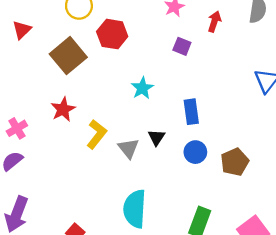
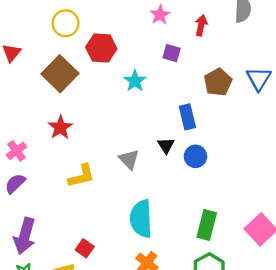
cyan star: (142, 88) -> (135, 81), moved
yellow L-shape: (97, 134) -> (81, 176), moved, turned 44
black triangle: (156, 137) -> (166, 145), moved
brown pentagon: (235, 162) -> (218, 82), moved

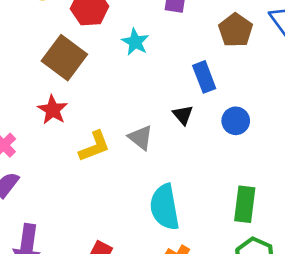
brown square: (60, 74) -> (64, 58), moved
blue circle: (195, 156) -> (236, 121), moved
yellow L-shape: (81, 176) -> (94, 146), moved

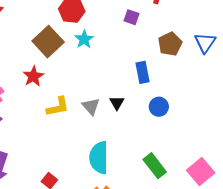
cyan star: (135, 42) -> (84, 39), moved
black triangle: (183, 115) -> (117, 103), moved
green rectangle: (245, 204) -> (155, 166), turned -55

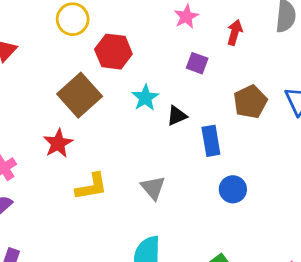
cyan star: (84, 39) -> (145, 98), moved
black triangle: (117, 103) -> (177, 116), moved, turned 35
gray triangle: (91, 106) -> (153, 188), moved

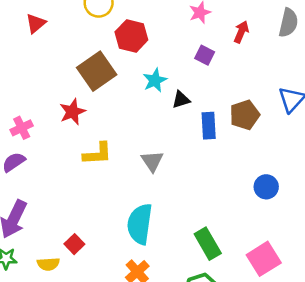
brown pentagon: (250, 102) -> (245, 115), moved
blue circle: (233, 189) -> (266, 187), moved

